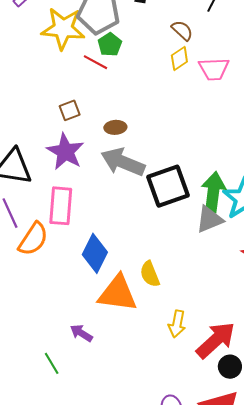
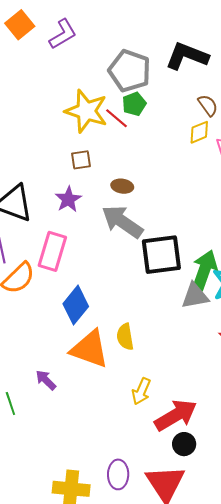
yellow star: (63, 29) -> (86, 111), moved
purple star: (65, 152) -> (68, 199), size x0.7

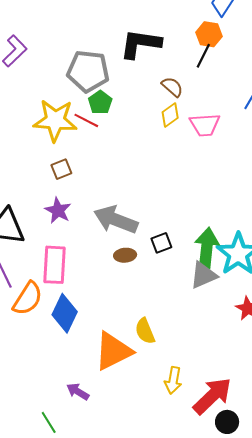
brown ellipse: (122, 186) -> (125, 255), moved
black square: (161, 255) -> (161, 243), size x0.5
blue diamond: (76, 305) -> (65, 313), moved
orange triangle: (90, 349) -> (113, 351), turned -33

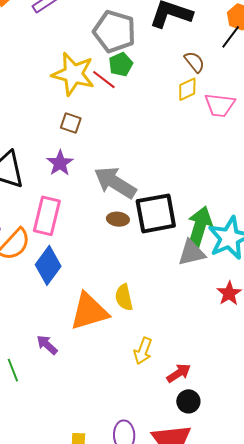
brown square: (61, 169) -> (71, 123), turned 30
black square: (161, 243) -> (156, 213), size x2.0
red arrow: (212, 396) -> (179, 373), size x0.6

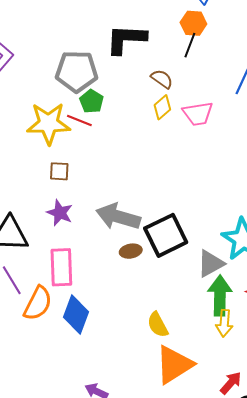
green arrow: (200, 227) -> (220, 296), moved
orange triangle: (89, 311) -> (174, 365), moved
yellow arrow: (143, 351) -> (224, 323), moved

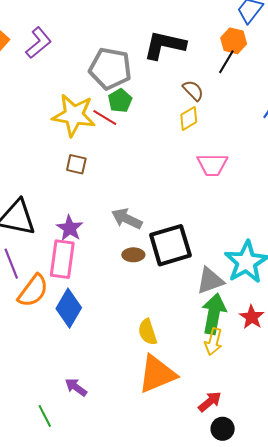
pink trapezoid: (198, 114) -> (212, 165), moved
purple star: (60, 213) -> (70, 228), moved
gray arrow: (118, 217) -> (127, 219), size x0.7

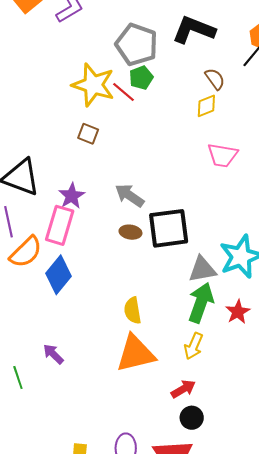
yellow arrow: (213, 342) -> (194, 346), moved

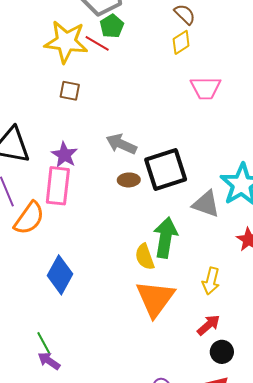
gray triangle: (202, 269) -> (206, 204), turned 40
blue diamond: (58, 275) -> (60, 275), moved
green arrow: (201, 303) -> (165, 238), moved
purple arrow: (53, 354) -> (49, 361), moved
orange triangle: (136, 354) -> (155, 299), turned -30

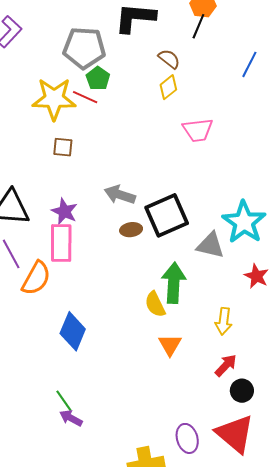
orange triangle: (155, 299) -> (170, 345), size x0.6

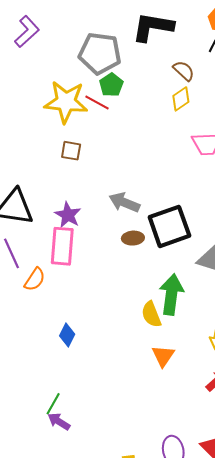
orange semicircle: (36, 278) -> (35, 279), size x0.7
blue diamond: (73, 331) -> (67, 335), size x0.6
green line: (64, 401) -> (53, 404), turned 60

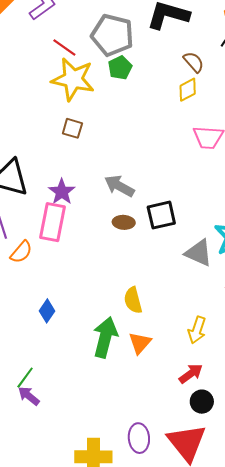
red line: (97, 103) -> (64, 48), moved
black square: (169, 226) -> (161, 215), size x0.7
green arrow: (171, 294) -> (105, 337), moved

